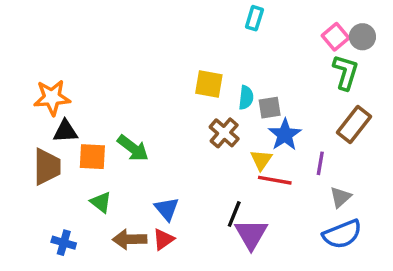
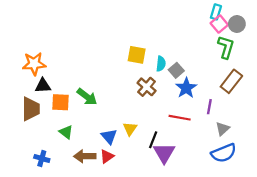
cyan rectangle: (254, 18) -> (216, 12), moved
gray square: (270, 108) -> (176, 70), turned -32
yellow triangle: (261, 160) -> (130, 129), moved

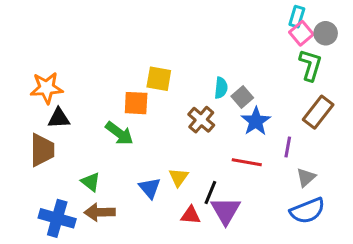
yellow square: (137, 55) -> (159, 79), moved
orange square: (61, 102) -> (136, 103), moved
brown arrow: (85, 156) -> (100, 212), moved
red triangle: (107, 156) -> (191, 215), moved, turned 40
blue cross: (42, 158) -> (57, 218), size x1.6

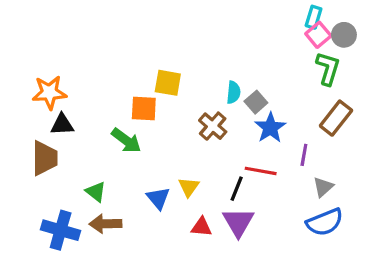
black line: (210, 193) -> (237, 189), moved

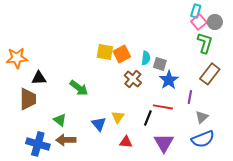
orange star: (49, 92) -> (17, 58), moved
gray square: (256, 102) -> (160, 64), turned -32
orange square: (144, 108) -> (122, 54), moved, turned -30
purple triangle: (238, 222) -> (164, 143), moved

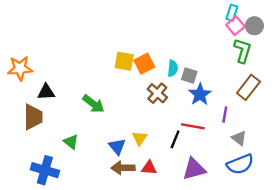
gray triangle: (202, 117) -> (239, 138), turned -40
brown arrow: (66, 140) -> (123, 168), moved
purple triangle: (164, 143) -> (194, 169), turned 45

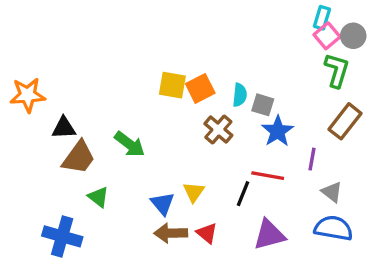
brown trapezoid: (33, 117) -> (79, 157), moved, turned 36
blue semicircle: (240, 164) -> (333, 228), turned -148
red triangle: (149, 168) -> (207, 233), turned 35

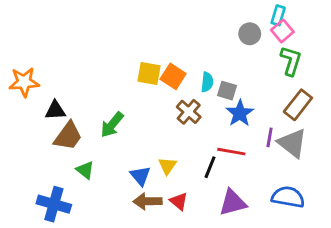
gray circle: (353, 36) -> (250, 34), moved
orange square: (200, 88) -> (173, 76), turned -30
green arrow: (130, 144) -> (112, 125), turned 92
gray triangle: (332, 192) -> (292, 143), moved, size x1.6

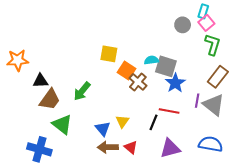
orange square: (173, 76) -> (127, 71), moved
cyan semicircle: (207, 82) -> (151, 60), turned -104
gray square: (227, 91) -> (166, 66), size x1.5
green triangle: (85, 170) -> (62, 124), size x1.5

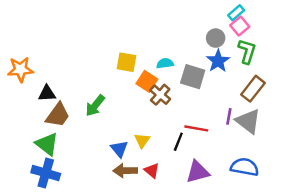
cyan rectangle: (203, 11) -> (236, 13), turned 32
gray circle: (183, 25) -> (216, 38), moved
cyan semicircle: (151, 60) -> (165, 63), moved
blue star: (175, 83) -> (218, 61), moved
green triangle: (62, 124) -> (47, 144), moved

